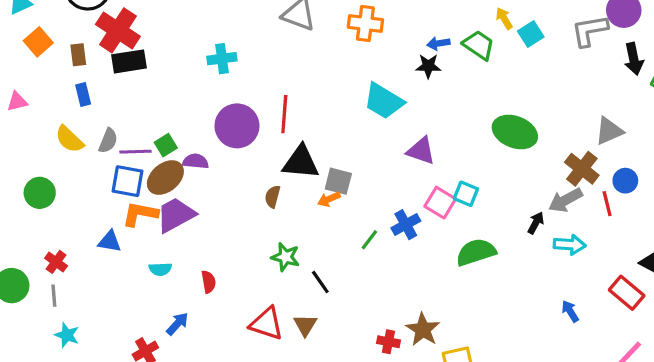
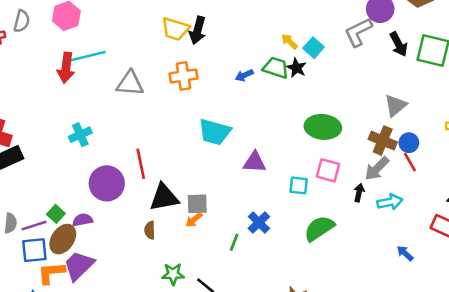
black star: (428, 66) -> (296, 68), moved, turned -30
blue circle: (625, 181) -> (409, 143), moved
pink square: (440, 203) -> (328, 170), moved

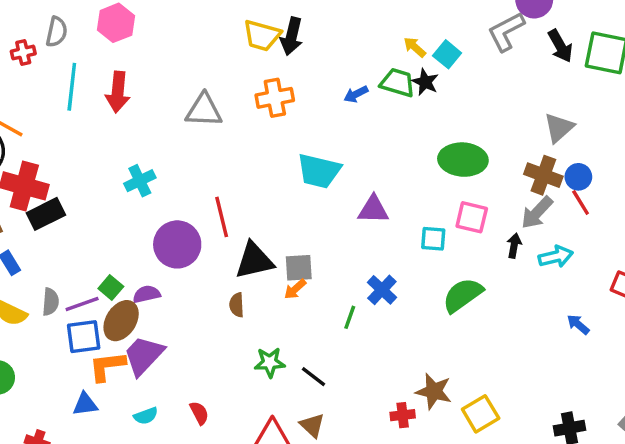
cyan line: (88, 56) -> (72, 87), moved, turned -68

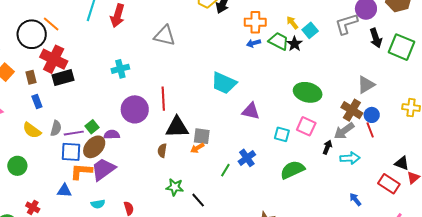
orange cross: (275, 98) -> (255, 22), moved

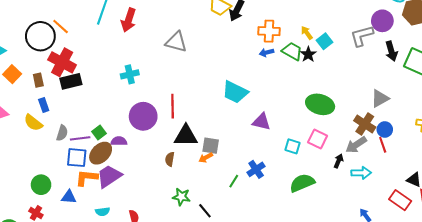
yellow semicircle: (32, 130) -> (33, 123), moved
green circle: (17, 166) -> (41, 185), moved

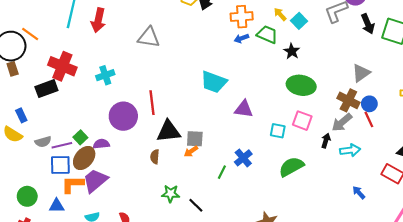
black star: (308, 54) -> (292, 51), moved
red cross: (62, 62) -> (62, 66), moved
brown rectangle: (38, 80) -> (13, 69), moved
gray semicircle: (62, 133) -> (43, 142), turned 63

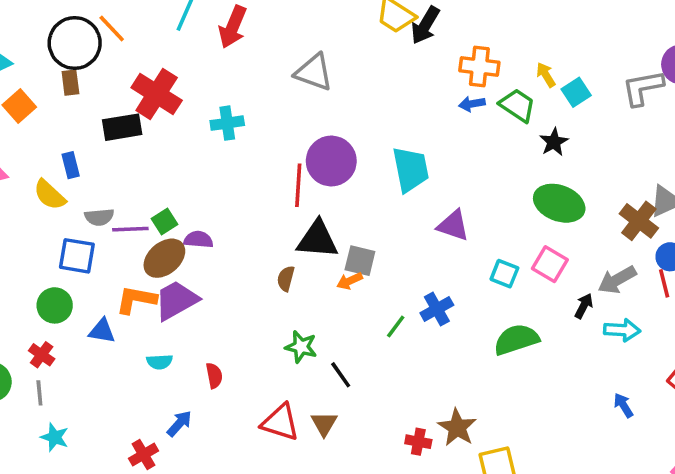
cyan trapezoid: (214, 82) -> (411, 169), turned -132
brown cross: (348, 100) -> (639, 221), moved
purple circle: (123, 116) -> (331, 161), moved
blue square: (60, 165) -> (77, 256), moved

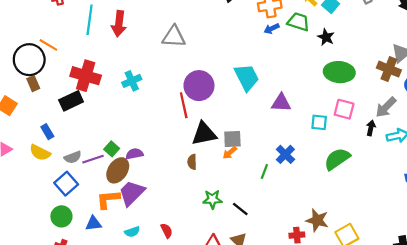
blue square: (77, 256) -> (66, 184), turned -35

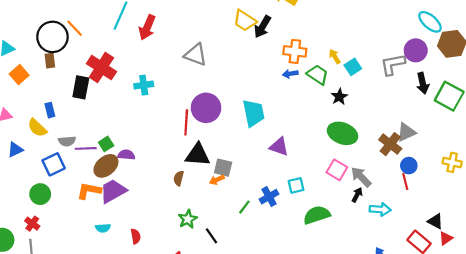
black rectangle: (71, 101) -> (81, 87), turned -70
gray arrow: (386, 107) -> (361, 177), moved, turned 75
cyan square: (319, 122) -> (296, 185), moved, turned -35
green star: (212, 199) -> (188, 219), turned 30
blue triangle: (93, 223) -> (15, 150), moved, turned -35

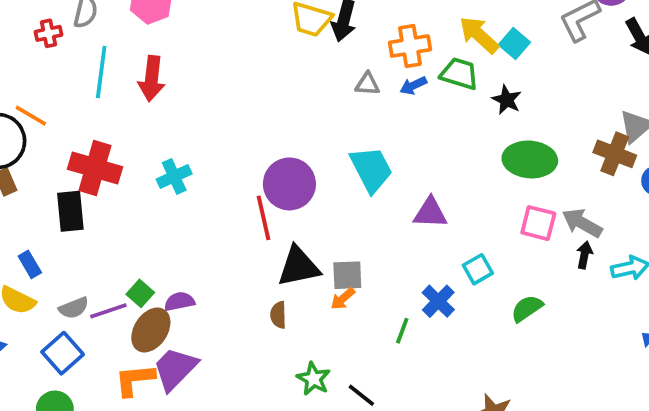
gray triangle: (196, 55) -> (367, 84), moved, size x0.6
yellow arrow: (335, 56) -> (479, 35), size x1.6
green semicircle: (317, 215) -> (527, 308), size x0.7

